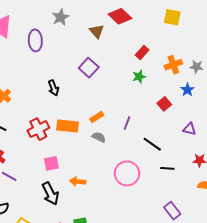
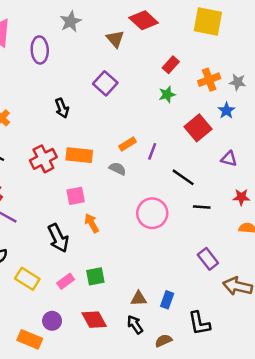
yellow square: (172, 17) -> (208, 22), size x1.4
red square: (164, 104) -> (198, 128), size x1.5
orange rectangle: (97, 117) -> (128, 144), moved
pink square: (51, 163) -> (76, 196), moved
orange arrow: (78, 181) -> (92, 223), turned 56

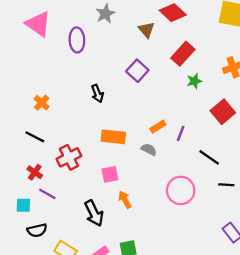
red rectangle: (171, 65) -> (183, 54), moved, size x1.5
red cross: (43, 159) -> (69, 157), moved

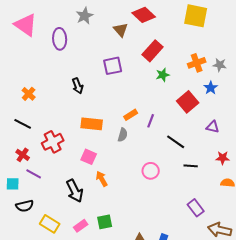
purple square: (137, 71) -> (113, 66), turned 36
gray semicircle: (149, 149) -> (123, 135), turned 80
pink square: (110, 174) -> (89, 157), turned 35
pink circle: (181, 190) -> (151, 171), size x0.7

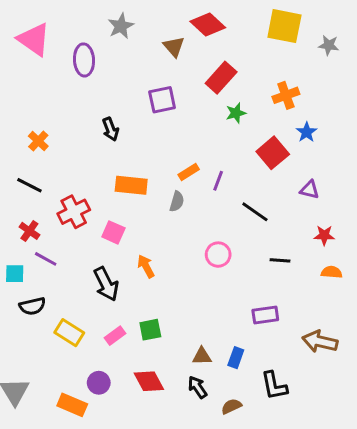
gray star: (220, 65) -> (329, 45), moved
pink square: (89, 157) -> (113, 232), moved
black line: (191, 166) -> (280, 260), moved
purple rectangle: (196, 208) -> (265, 315), moved, turned -60

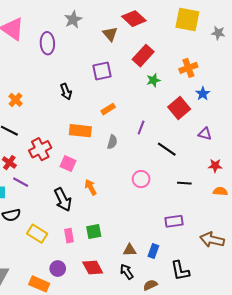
orange rectangle: (189, 172) -> (108, 109), moved
pink rectangle: (115, 336) -> (69, 236), turned -64

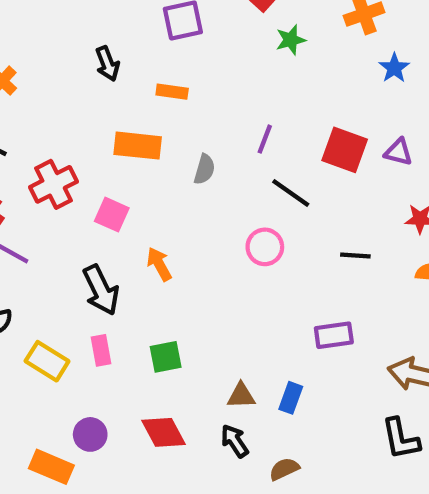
red square: (179, 108) -> (345, 150), moved, turned -30
orange rectangle: (108, 109) -> (172, 92), moved, turned 40
black line: (167, 149) -> (291, 193), moved
pink rectangle: (69, 236) -> (101, 350), moved
black L-shape: (180, 271) -> (401, 439), moved

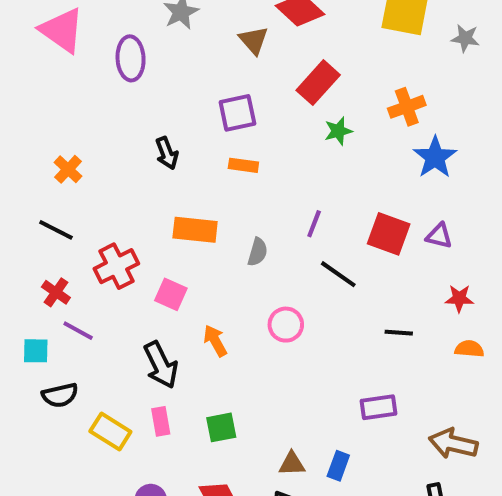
blue star: (394, 68) -> (435, 157), size x1.5
orange rectangle: (172, 92) -> (243, 165), moved
pink circle: (265, 247) -> (286, 325), moved

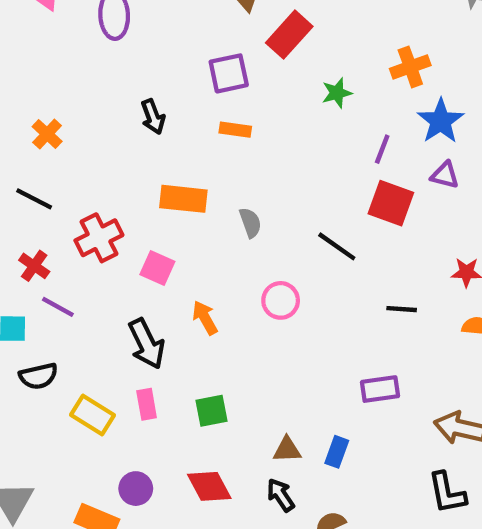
red rectangle: (318, 83) -> (289, 35), moved
purple line: (314, 224) -> (382, 149), moved
purple triangle: (439, 236) -> (445, 175), moved
gray semicircle: (258, 252) -> (250, 223), turned -36

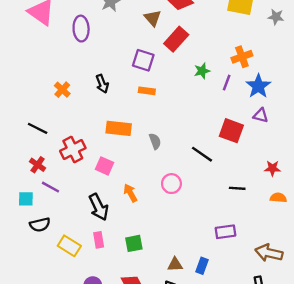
purple square: (229, 73) -> (143, 60), turned 30
orange cross: (47, 134) -> (62, 90), moved
purple line: (382, 149) -> (227, 83), moved

